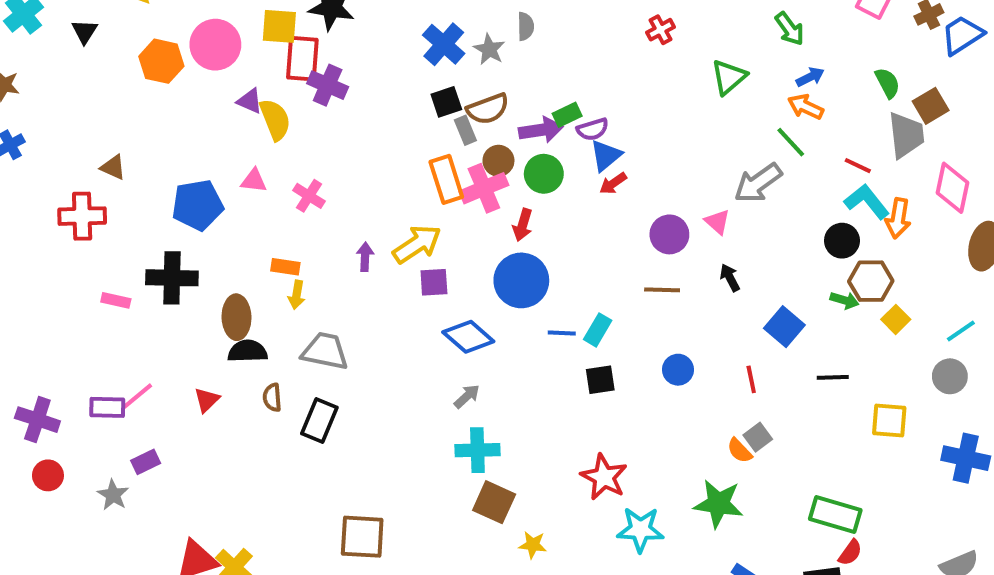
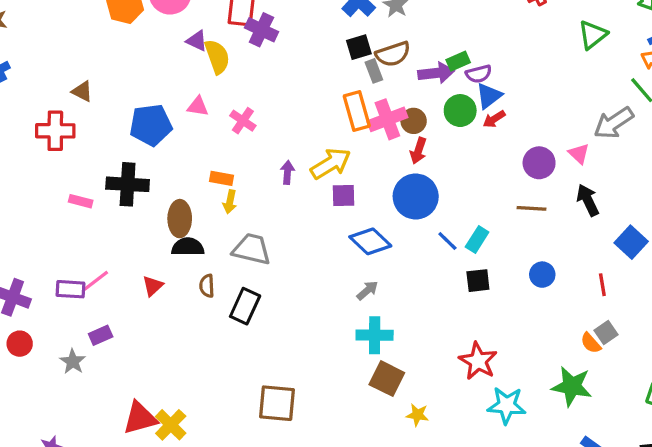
brown circle: (498, 161) -> (414, 121), moved
green circle: (544, 174) -> (460, 111), moved
black arrow: (730, 278) -> (588, 200), size x1.4
blue line: (562, 333) -> (447, 241), turned 40

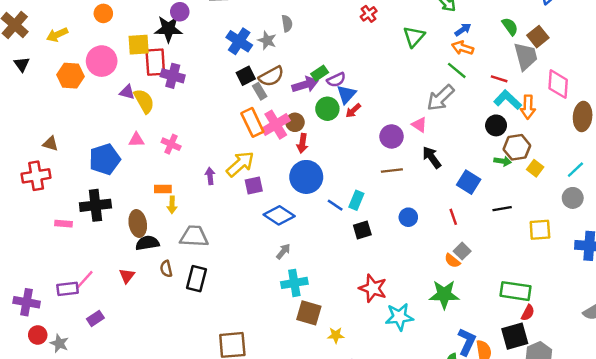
gray star: (73, 362) -> (59, 343), moved

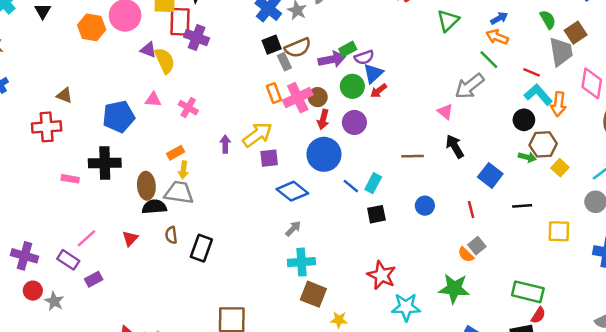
orange rectangle: (252, 122) -> (274, 93), size x0.7
purple circle: (392, 136) -> (354, 122), moved
orange rectangle: (163, 189) -> (176, 153), turned -35
gray trapezoid: (194, 236) -> (179, 193), moved
purple rectangle: (68, 289) -> (68, 260), moved, turned 35

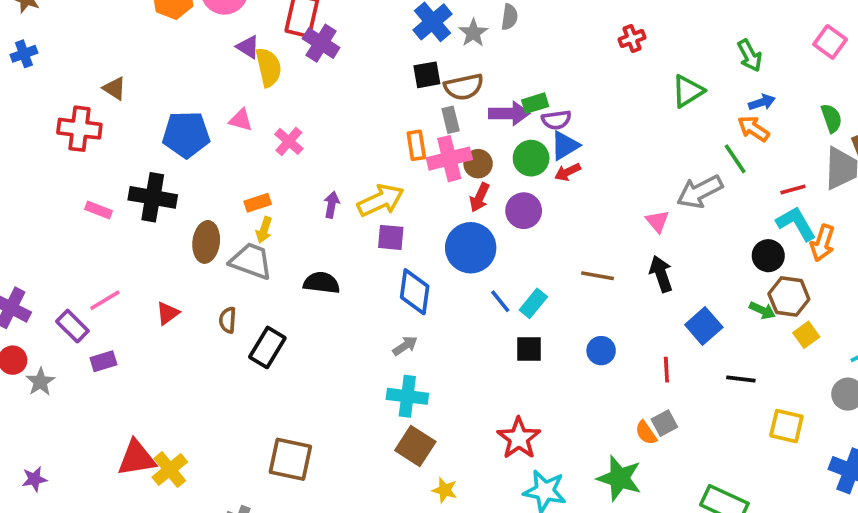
gray rectangle: (284, 62) -> (451, 120), moved
red line: (532, 72) -> (793, 189), turned -49
blue diamond: (292, 191) -> (415, 292), turned 48
black semicircle: (154, 207) -> (322, 283), moved

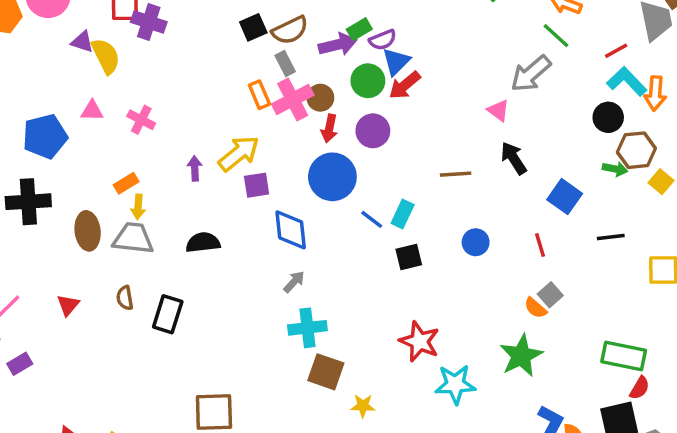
red arrow: (568, 172) -> (405, 85), size x1.4
green star: (619, 478) -> (521, 356), turned -30

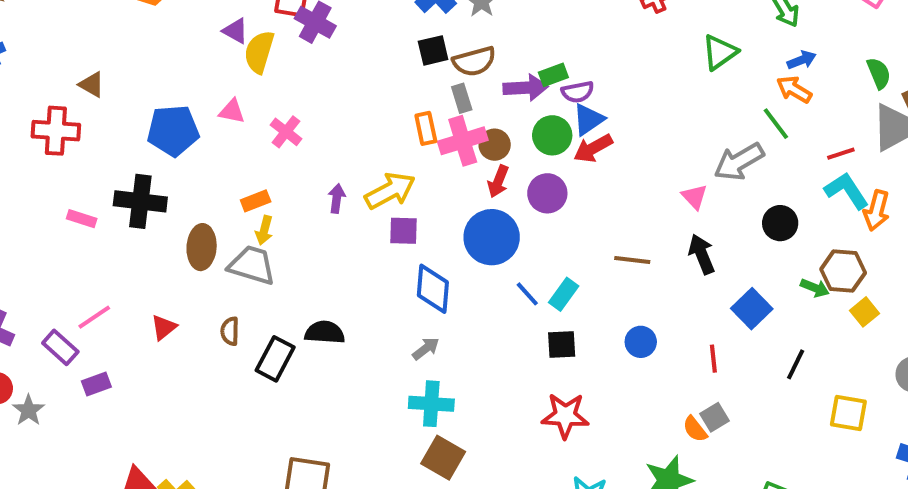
yellow semicircle: (106, 56) -> (259, 52), turned -147
black circle: (608, 117) -> (780, 223), moved
black line: (611, 237) -> (796, 364), turned -68
black semicircle: (203, 243) -> (325, 332), moved
red star: (419, 341) -> (565, 416), moved, turned -30

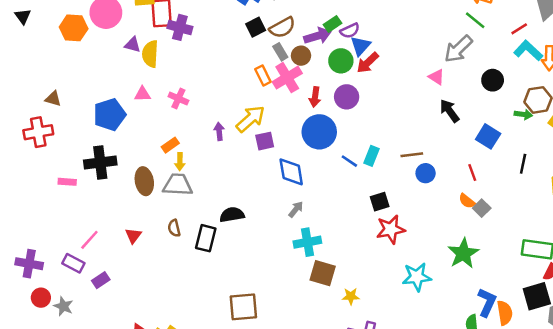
brown circle: (495, 145) -> (301, 56), moved
brown line: (632, 260) -> (412, 155), moved
black square: (562, 345) -> (380, 202), moved
orange semicircle: (695, 429) -> (467, 201), moved

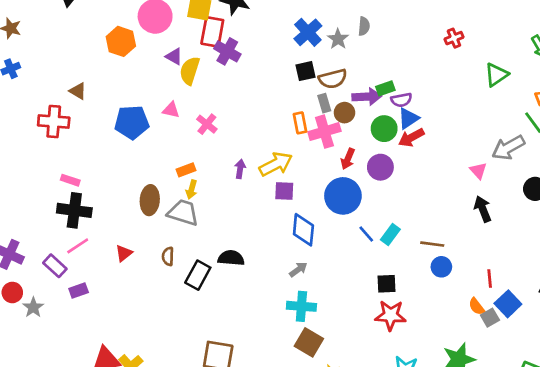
orange hexagon: (74, 28) -> (121, 41), moved
blue square: (488, 136) -> (508, 304), moved
black cross: (100, 163) -> (74, 210), moved

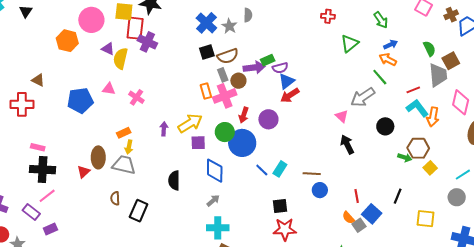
red cross: (454, 38) -> (328, 16), moved, turned 32
green circle: (384, 129) -> (225, 132), moved
red triangle: (124, 253) -> (83, 172), moved
black semicircle: (231, 258) -> (174, 180), moved, turned -90

